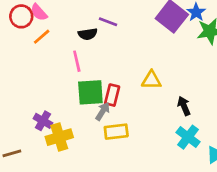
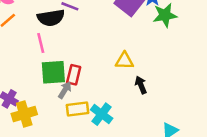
black semicircle: (88, 34) -> (51, 18), size x1.5
yellow triangle: (151, 80) -> (124, 61), moved
cyan cross: (188, 137) -> (102, 114), moved

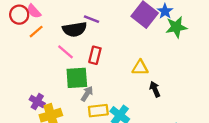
pink line: (41, 43) -> (66, 52), turned -36
red rectangle: (74, 75) -> (95, 55), moved

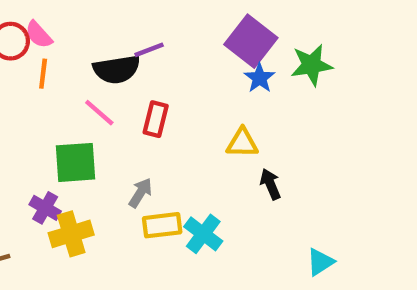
blue star: (165, 11) -> (260, 78), moved
purple line: (92, 19) -> (149, 50), turned -42
orange line: (36, 32) -> (43, 74), turned -42
green square: (77, 78) -> (75, 162), moved

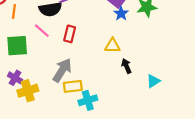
green square: (75, 162) -> (17, 46), moved
gray arrow: (140, 193) -> (62, 70), size x1.6
cyan cross: (203, 234) -> (88, 100), moved, turned 36
cyan triangle: (320, 262) -> (153, 81), moved

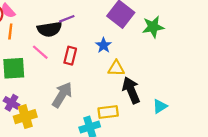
blue star: (121, 14) -> (104, 45), moved
black arrow: (126, 66) -> (131, 90), size x1.6
yellow rectangle: (73, 86) -> (108, 112), moved

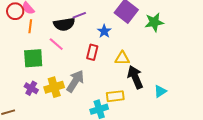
blue star: (104, 45) -> (104, 31), moved
red rectangle: (70, 56) -> (92, 52), moved
yellow cross: (25, 117) -> (54, 87), moved

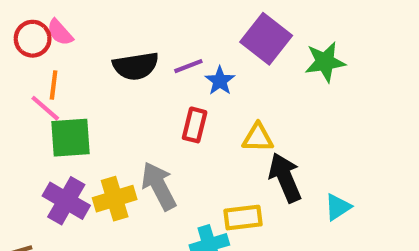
purple line: (79, 15) -> (188, 66), moved
orange line: (30, 26) -> (54, 85), moved
pink line: (56, 44) -> (45, 108), moved
gray arrow: (75, 81) -> (159, 186), turned -60
purple cross: (31, 88) -> (66, 201), size x1.5

